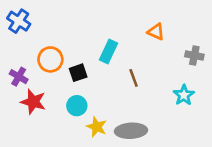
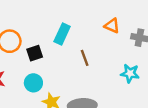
orange triangle: (156, 32) -> (112, 26), moved
cyan star: (184, 95) -> (130, 73), turned -30

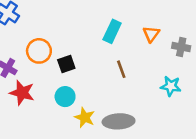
orange triangle: (112, 26) -> (151, 34), turned 42
cyan rectangle: (62, 34) -> (112, 31), moved

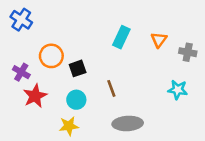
brown line: (121, 69) -> (111, 88), moved
red star: (22, 93) -> (35, 96), turned 30
yellow star: (85, 117) -> (69, 126), moved, turned -30

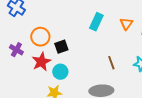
brown line: (111, 88) -> (111, 63), moved
red star: (35, 96) -> (41, 62), moved

